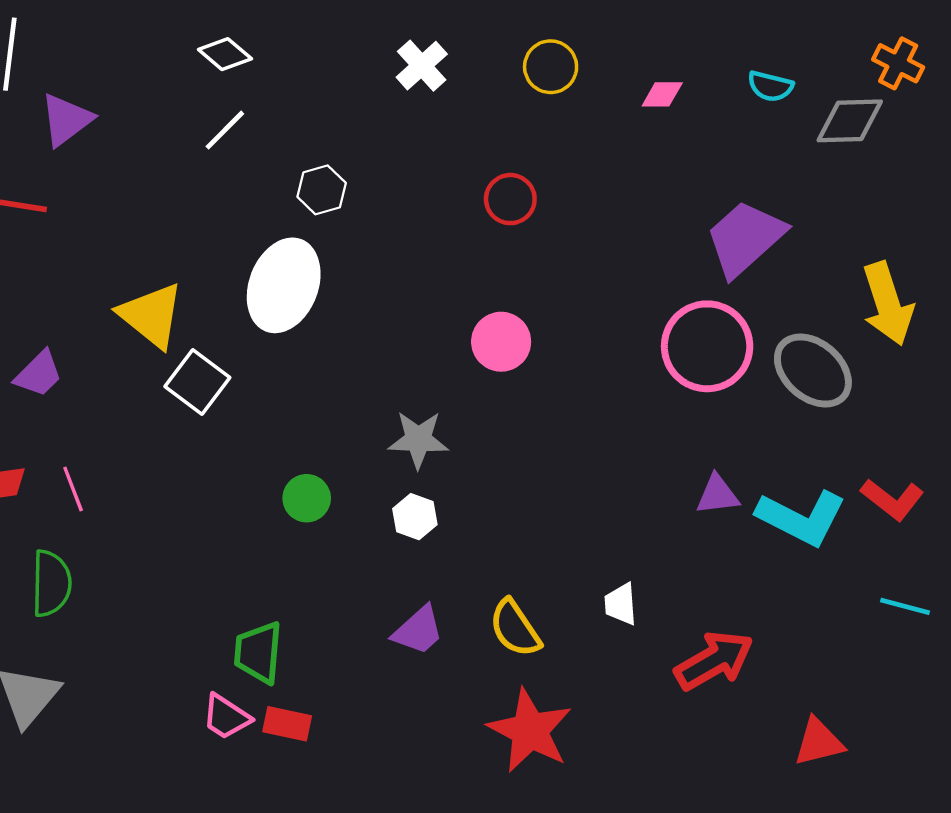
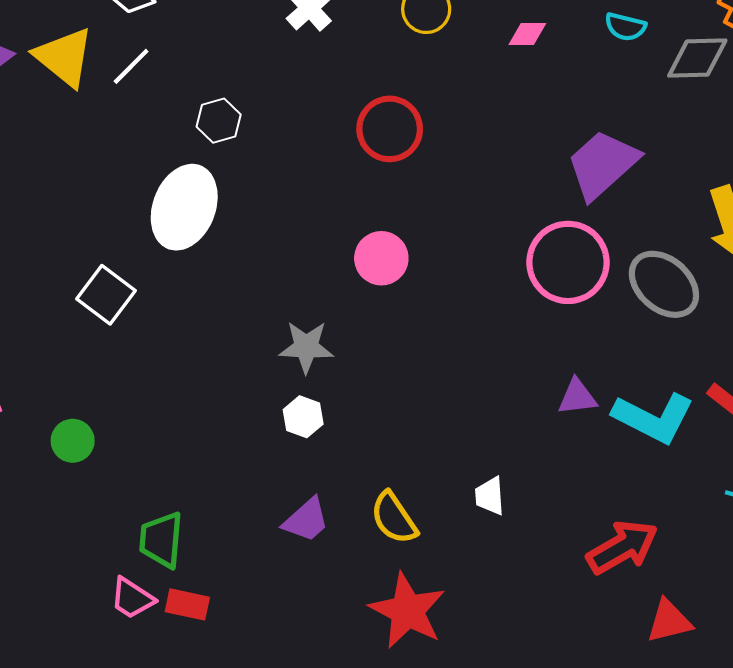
red circle: (510, 199) -> (390, 129), size x1.4
yellow triangle: (151, 315) -> (64, 57), moved
green circle: (307, 498) -> (73, 441), moved
red arrow: (714, 660) -> (622, 547), moved

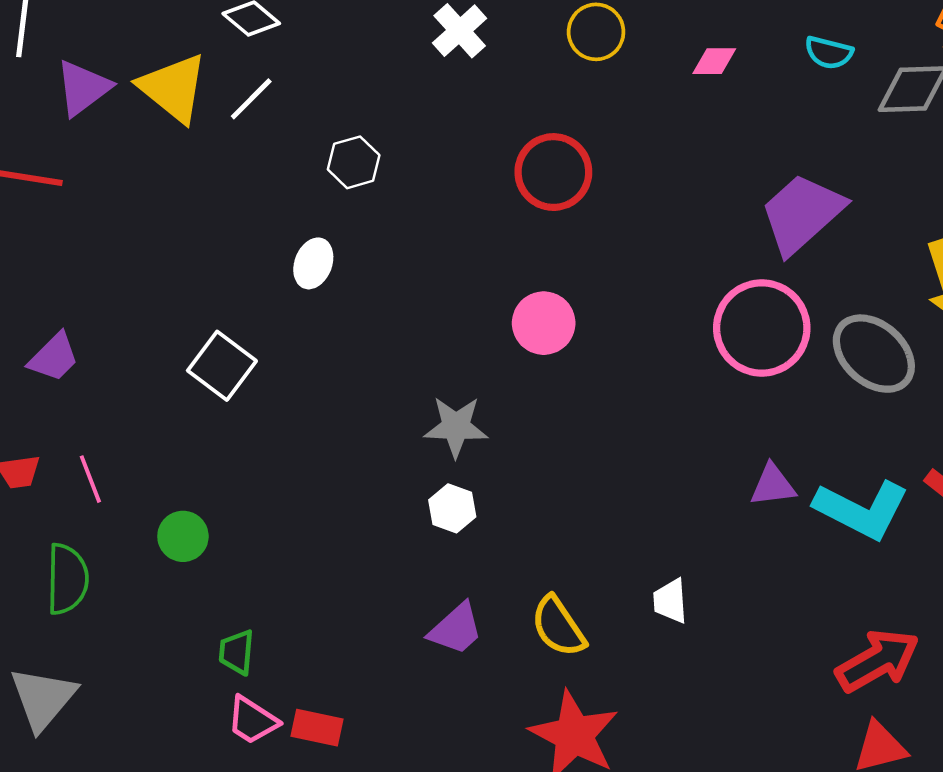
white ellipse: (184, 207) -> (313, 263), size x0.5
green trapezoid: (161, 540) -> (237, 652), moved, size x0.7
red arrow: (622, 547) -> (878, 661), moved

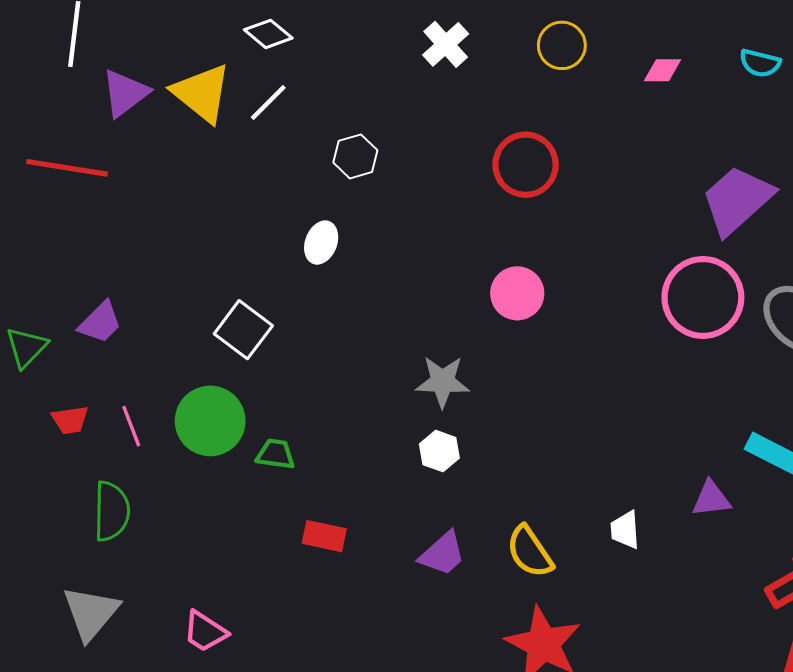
purple triangle: (773, 485) -> (711, 499), moved
green circle: (183, 536) -> (210, 421), moved, size x1.6
green trapezoid: (237, 652) -> (276, 454), moved, turned 93
pink trapezoid: (252, 720) -> (205, 632), moved
red rectangle: (317, 728) -> (324, 536), moved

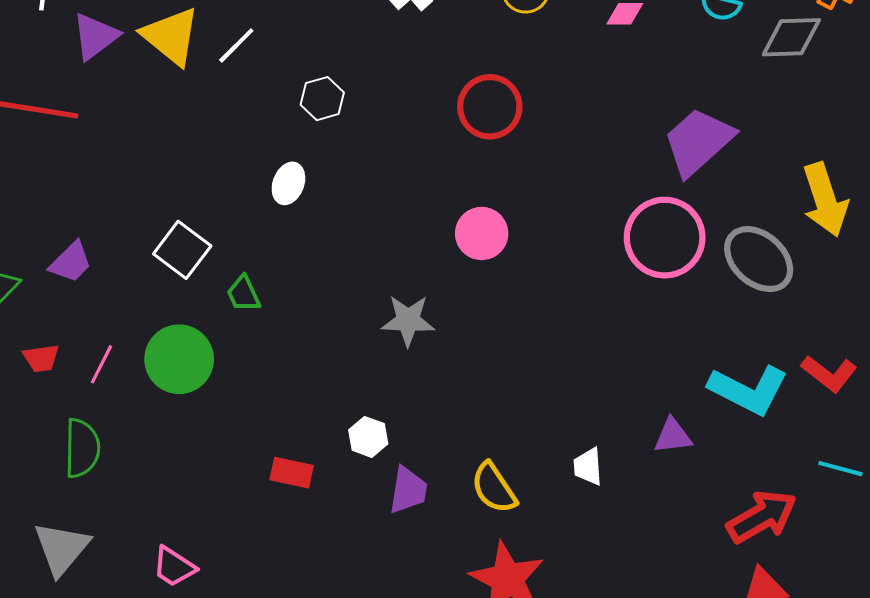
white square: (243, 330) -> (182, 250), moved
pink line: (131, 426) -> (101, 364), turned 48
white hexagon: (439, 451) -> (368, 437), moved
green trapezoid: (276, 454) -> (243, 294), moved, turned -123
purple trapezoid: (443, 554) -> (408, 490), turned -39

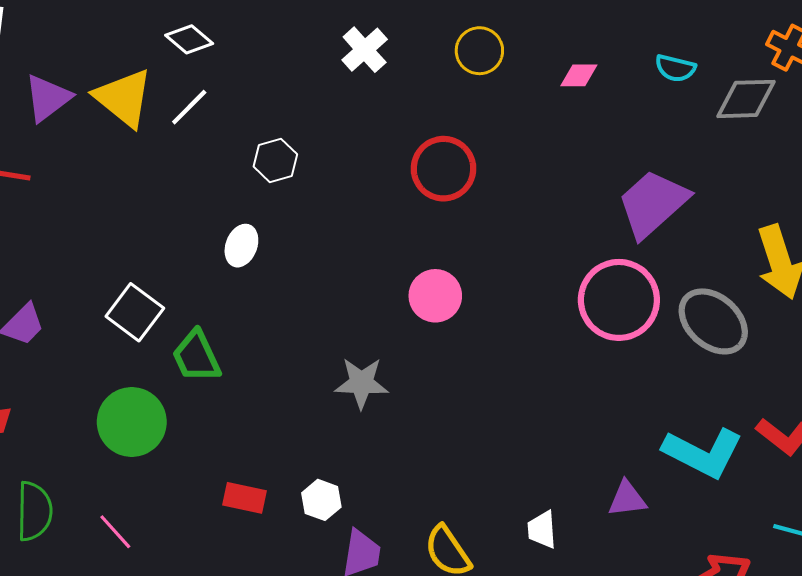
green trapezoid: (243, 294) -> (196, 356), size x1.4
pink line: (101, 364) -> (115, 532), moved, turned -69
red rectangle: (292, 473) -> (245, 498), moved

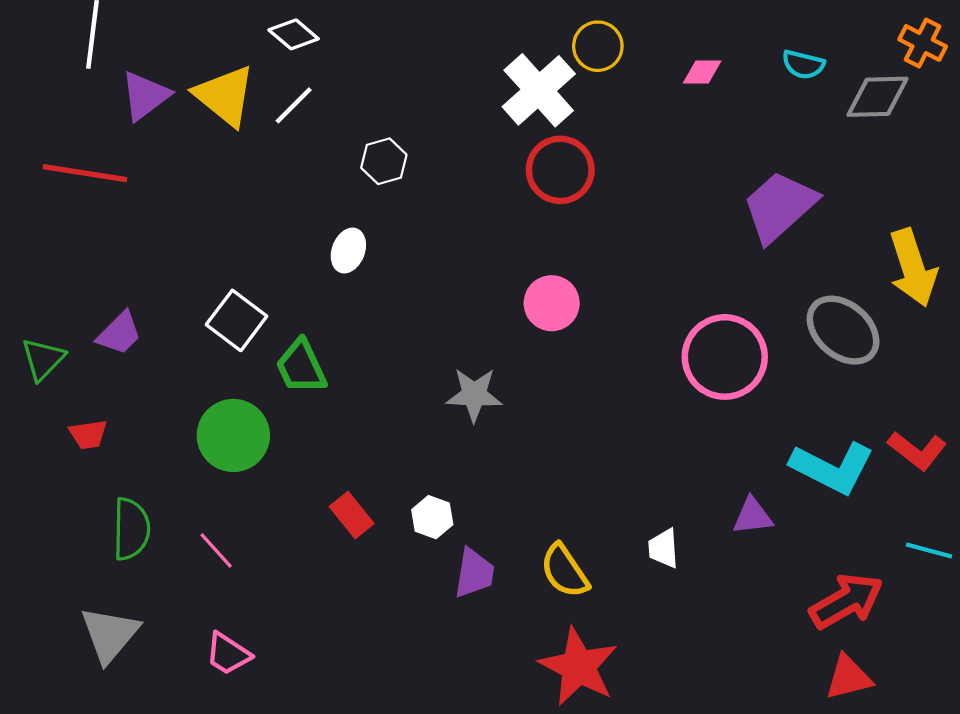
white cross: (365, 50) -> (539, 90), moved, size x1.5
pink circle: (619, 300) -> (725, 357), moved
red rectangle: (245, 498) -> (352, 515), turned 39

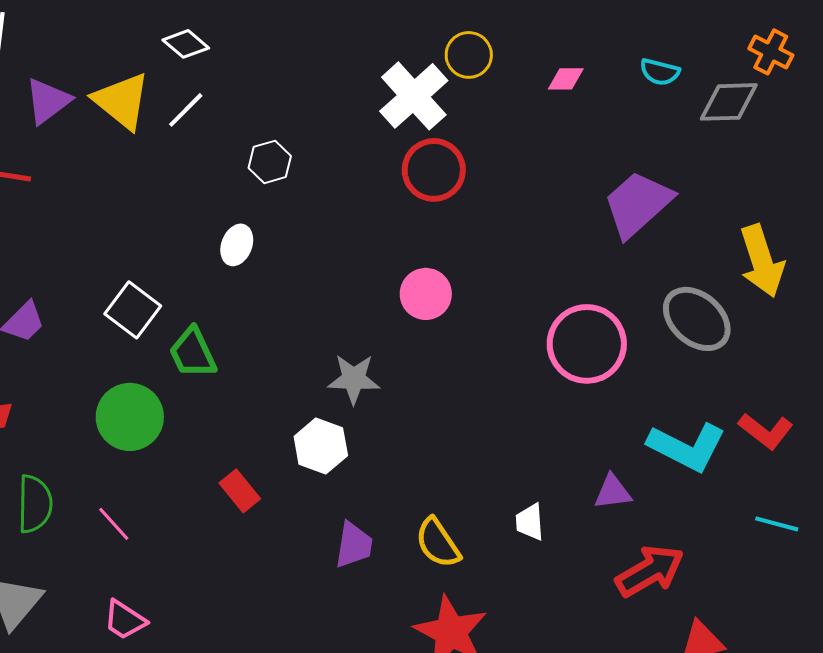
white hexagon: (432, 517) -> (321, 446), moved, size x1.4
red arrow: (846, 601) -> (650, 571), moved

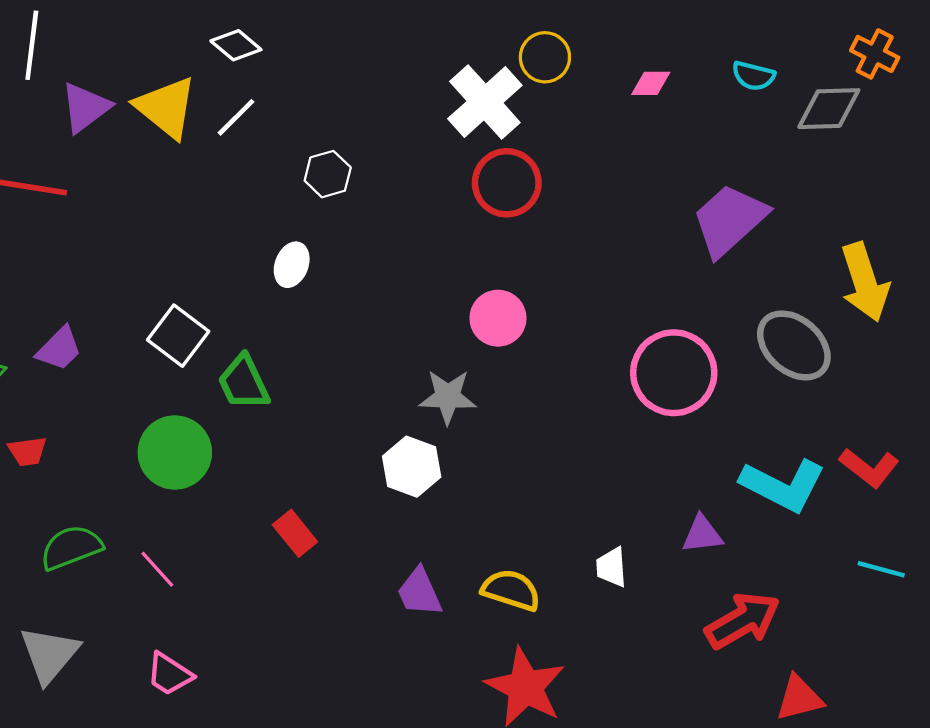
gray star: (354, 379) -> (448, 397), moved
white hexagon: (321, 446) -> (412, 467), moved
green semicircle: (35, 504) -> (71, 547), turned -112
yellow semicircle: (438, 543) -> (511, 590), turned 142
purple trapezoid: (354, 545) -> (419, 592), turned 147

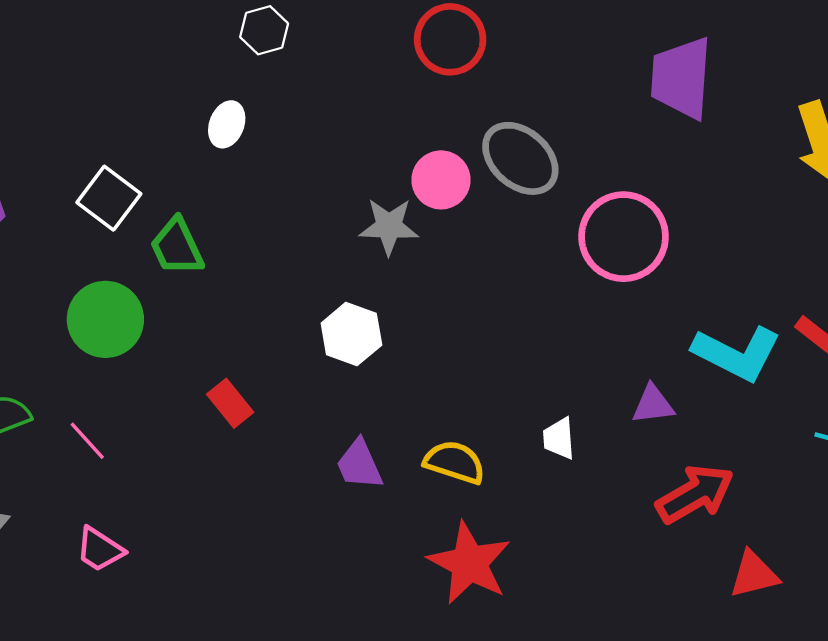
purple trapezoid: (729, 220) -> (681, 78), turned -44
gray ellipse: (794, 345) -> (520, 158), moved
gray star: (448, 397) -> (389, 226), moved

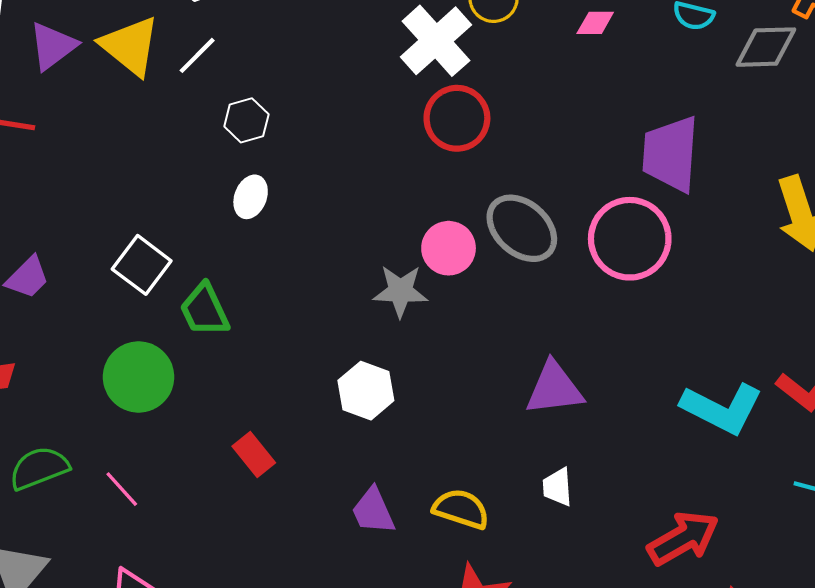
white hexagon: (264, 30) -> (246, 120), moved
pink circle: (624, 237) -> (630, 239), moved
purple triangle: (653, 404) -> (554, 388), moved, size x1.5

